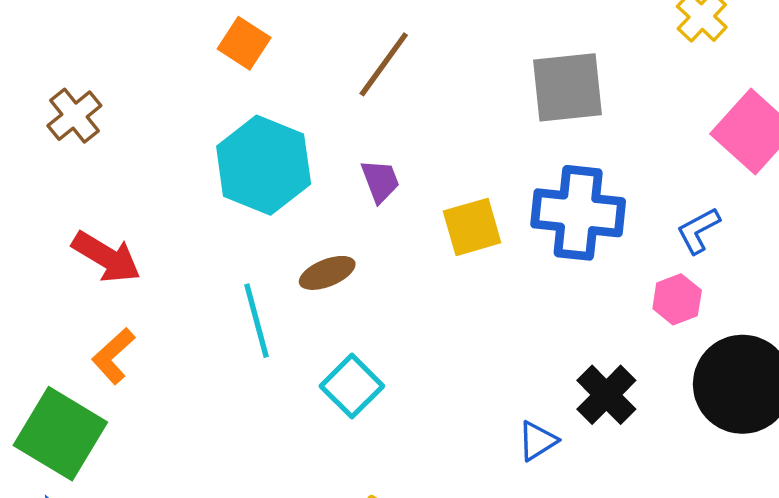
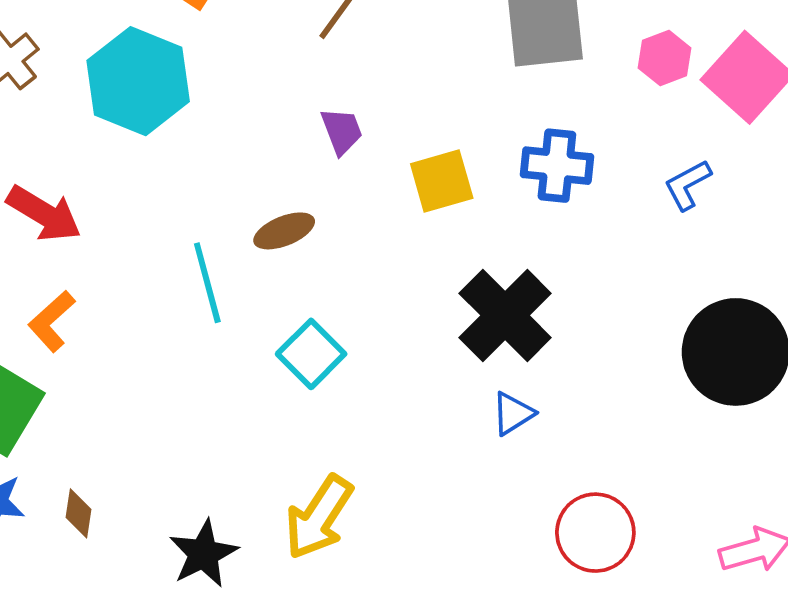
cyan hexagon: (264, 165) -> (138, 81), moved
blue cross: (578, 213) -> (557, 166), size x0.7
pink hexagon: (677, 299) -> (665, 58), moved
black cross: (606, 395) -> (505, 315), moved, size x1.4

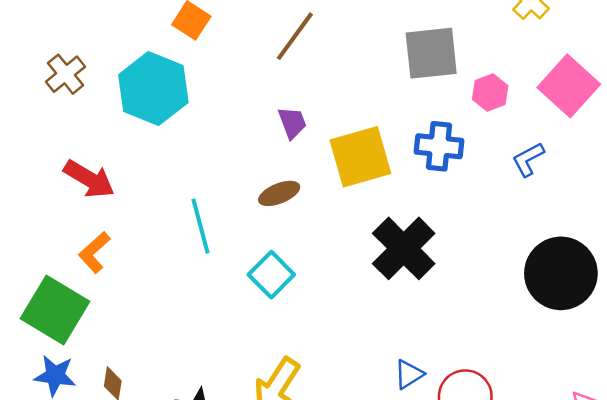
pink hexagon: (665, 58) -> (490, 93), moved
yellow square: (442, 181) -> (360, 157), size x1.4
brown ellipse: (284, 231) -> (279, 193), moved
blue triangle: (513, 413) -> (409, 374), moved

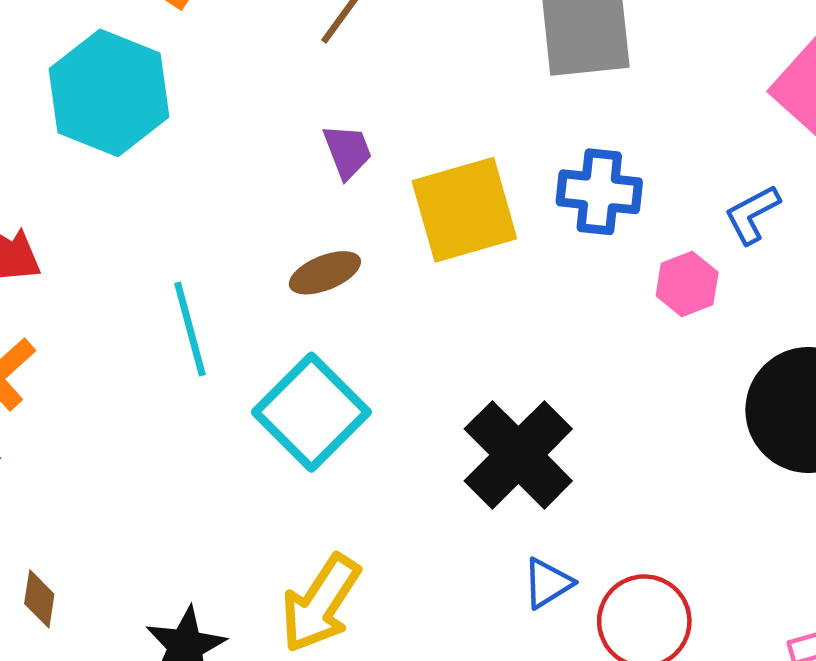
pink hexagon: (490, 93) -> (687, 284), moved
black cross: (404, 248) -> (518, 455), moved
cyan square: (271, 275) -> (311, 412), size x1.4

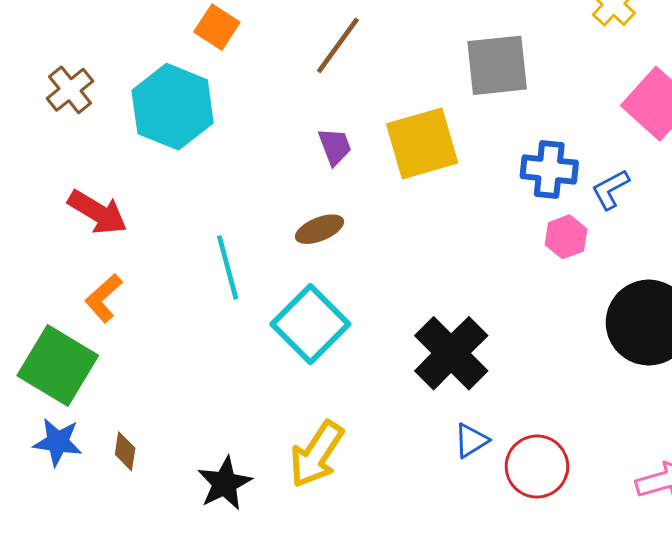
blue cross: (599, 192) -> (549, 169), moved
yellow square: (464, 210) -> (422, 143), moved

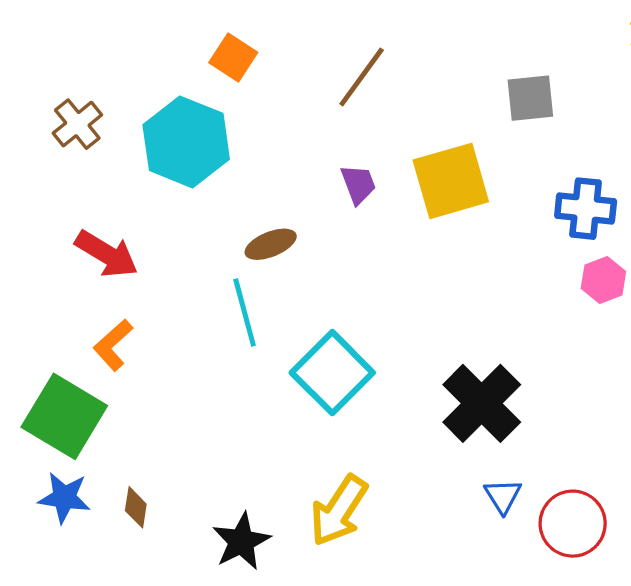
gray square: (497, 65) -> (530, 98), size x0.7
brown ellipse: (320, 229) -> (271, 244), moved
blue triangle: (471, 440) -> (503, 496), turned -30

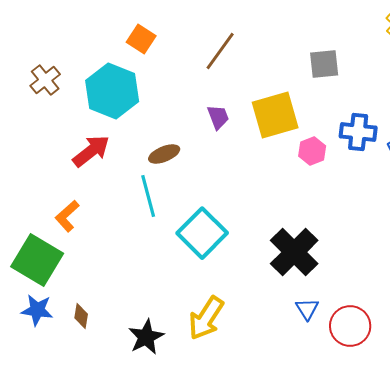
red arrow: (107, 254) -> (91, 151), moved, turned -69
pink hexagon: (603, 280) -> (312, 151), moved

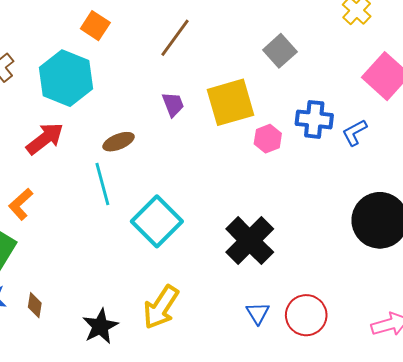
gray square: (324, 64) -> (280, 51), turned -36
blue triangle: (307, 309) -> (258, 313), moved

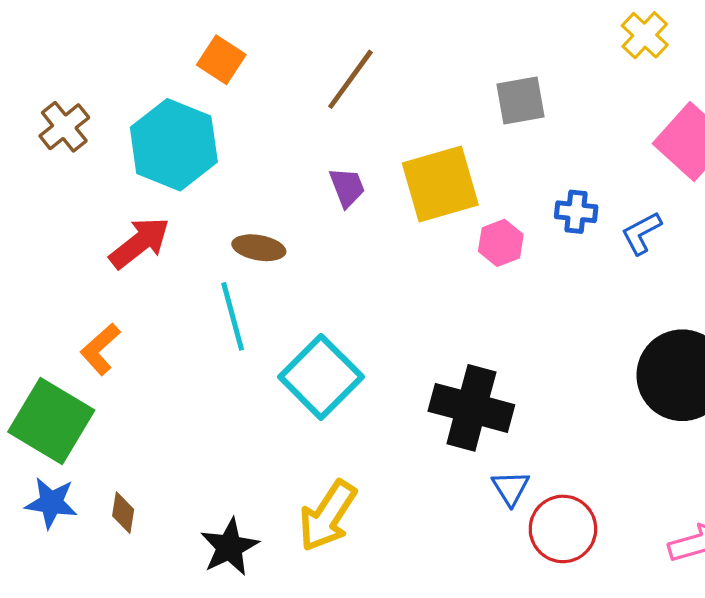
gray square: (280, 51) -> (520, 101), turned 32
blue cross: (314, 119) -> (576, 212), size x0.7
brown ellipse: (119, 142) -> (259, 248), turned 32
black cross: (250, 241) -> (471, 408), turned -30
blue triangle: (258, 313) -> (511, 488), moved

